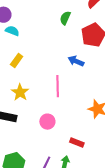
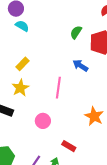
green semicircle: (65, 18) -> (76, 32), moved
yellow rectangle: (17, 61) -> (22, 64), moved

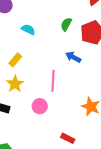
cyan semicircle: (22, 26) -> (28, 29), moved
pink circle: (43, 121) -> (40, 106), moved

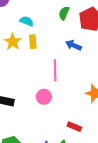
yellow rectangle: (15, 60) -> (33, 42), moved, turned -40
yellow star: (15, 84) -> (13, 42), moved

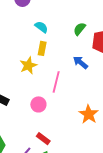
yellow star: (13, 42) -> (28, 65), moved
red rectangle: (74, 127) -> (43, 139), moved

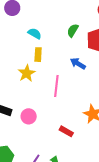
pink circle: (38, 104) -> (29, 116), moved
red rectangle: (43, 139) -> (66, 131), moved

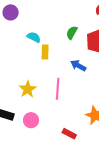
yellow rectangle: (38, 55) -> (45, 52), moved
yellow star: (27, 73) -> (28, 89), moved

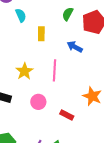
cyan semicircle: (34, 37) -> (21, 15), moved, turned 40
pink circle: (31, 120) -> (38, 102), moved

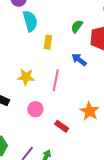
cyan semicircle: (21, 15) -> (30, 21), size x1.5
yellow star: (24, 71) -> (26, 77), turned 30

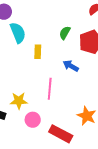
yellow star: (26, 77) -> (19, 101), moved
red rectangle: (62, 126) -> (61, 134), size x1.6

